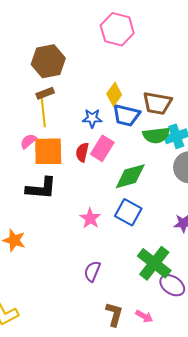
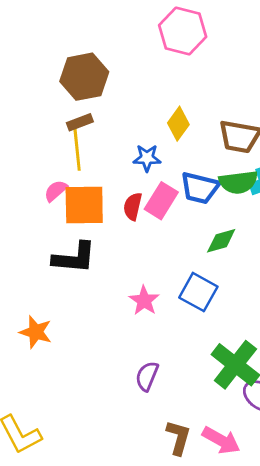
blue trapezoid: (126, 115) -> (200, 188), moved
green diamond: (130, 176) -> (221, 241), moved, size x0.7
pink arrow: (144, 316) -> (221, 440), size x1.5

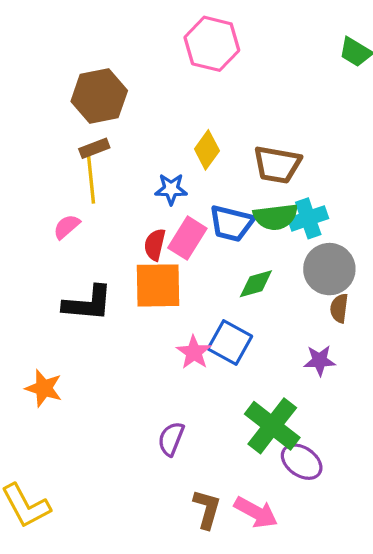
orange square: (84, 205) -> (158, 285), moved
pink star: (144, 301) -> (194, 352), moved

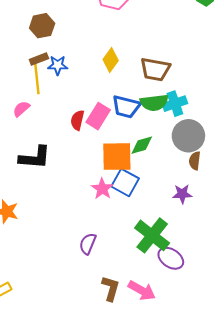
brown hexagon: (99, 96) -> (42, 26), size x0.7
blue star: (171, 189) -> (58, 65), moved
orange square: (158, 285) -> (117, 157), moved

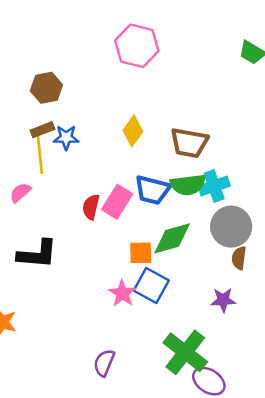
green diamond: (142, 145) -> (172, 238), size x1.4
orange square: (117, 157) -> (141, 253), size x0.6

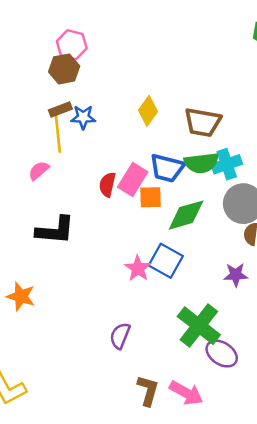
pink hexagon: (137, 46) -> (72, 45), moved, size x0.7
orange square: (141, 253) -> (151, 197), moved

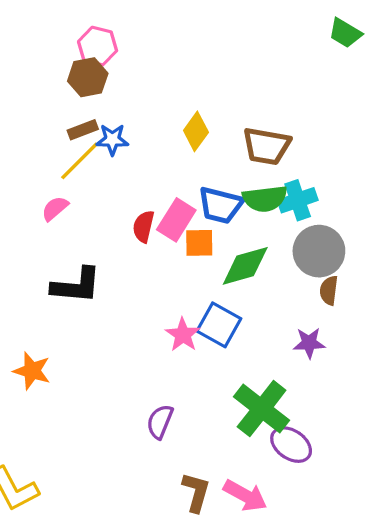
yellow line: (58, 134) -> (80, 161), turned 51

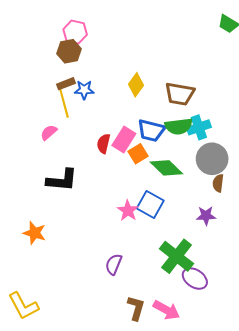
yellow line: (80, 161) -> (64, 103), turned -60
orange square: (199, 243) -> (138, 154), turned -30
green diamond: (245, 266) -> (166, 168), turned 60

